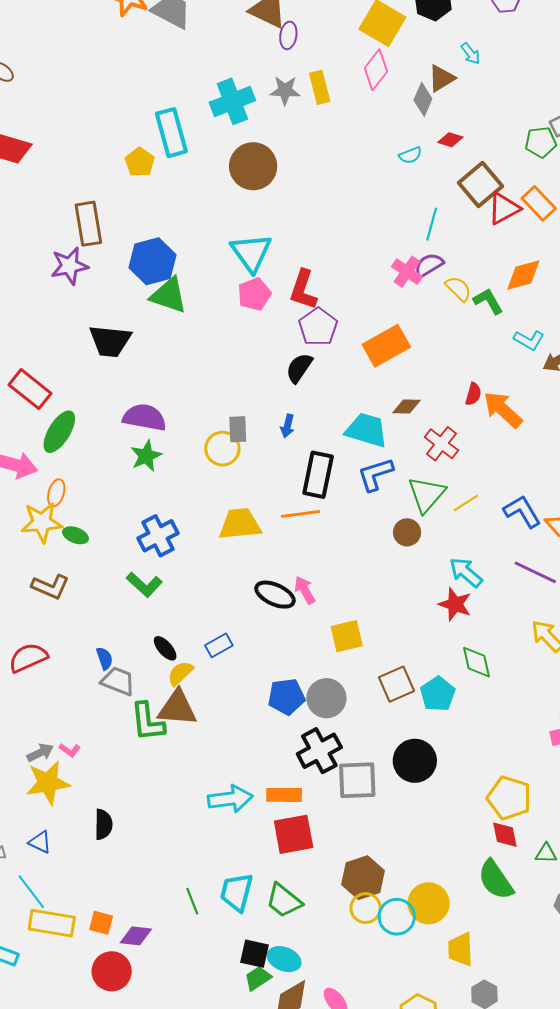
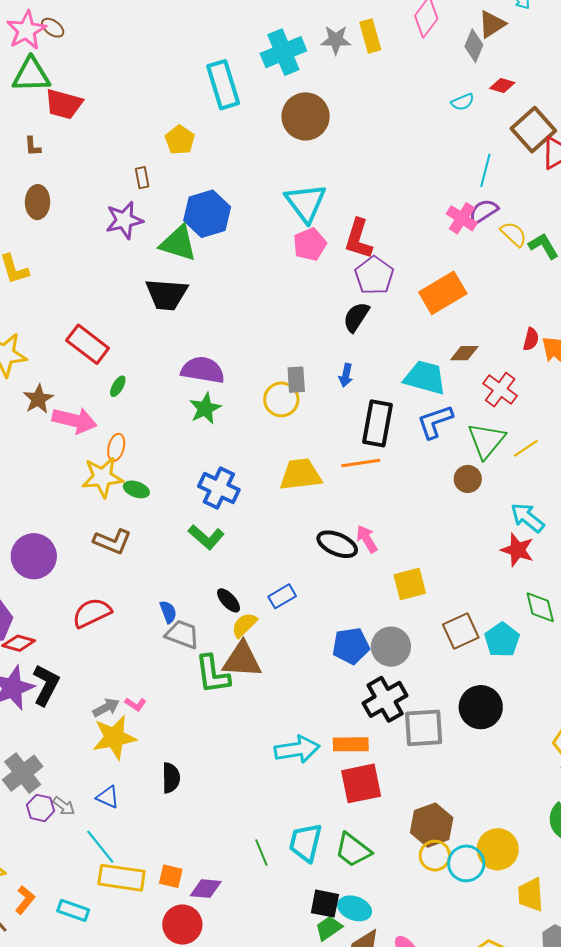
yellow pentagon: (140, 162) -> (180, 140), moved
brown rectangle: (88, 224) -> (142, 178), size x0.5
green triangle: (169, 295) -> (178, 243), moved
green ellipse: (59, 432) -> (118, 386), size x0.5
blue cross: (158, 536) -> (219, 488), turned -36

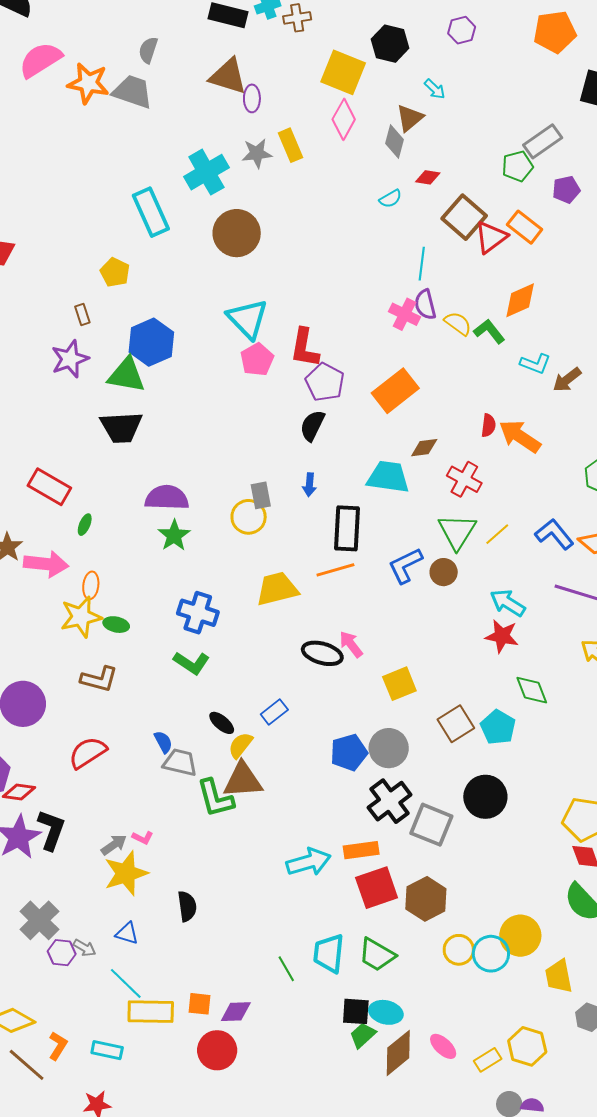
purple semicircle: (484, 211) -> (425, 305), turned -64
blue L-shape: (435, 422) -> (405, 565), moved
gray square: (424, 728) -> (431, 825), turned 33
brown hexagon: (432, 825) -> (426, 899), moved

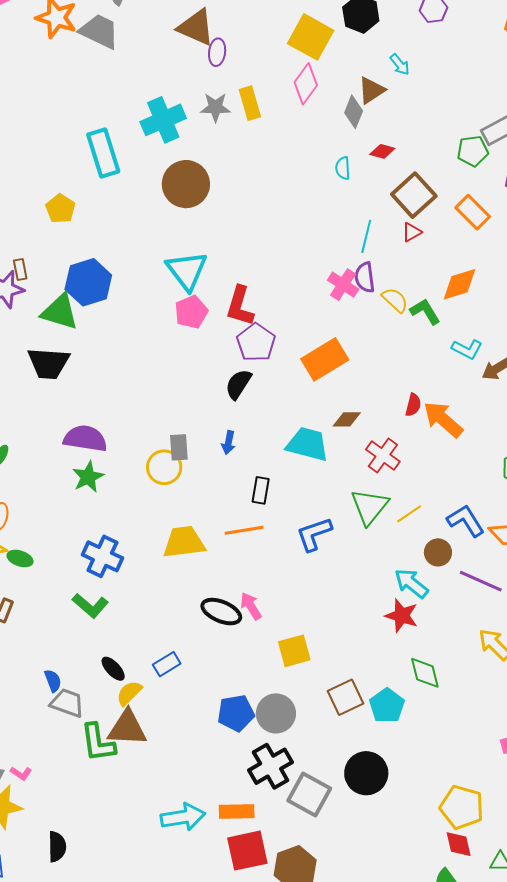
cyan semicircle: (390, 199) -> (343, 168), turned 110
red triangle: (491, 237) -> (412, 232), moved, size x0.6
brown rectangle: (82, 315) -> (20, 269), moved
black rectangle: (347, 528) -> (261, 490), size x0.6
brown circle: (444, 572) -> (438, 552), moved

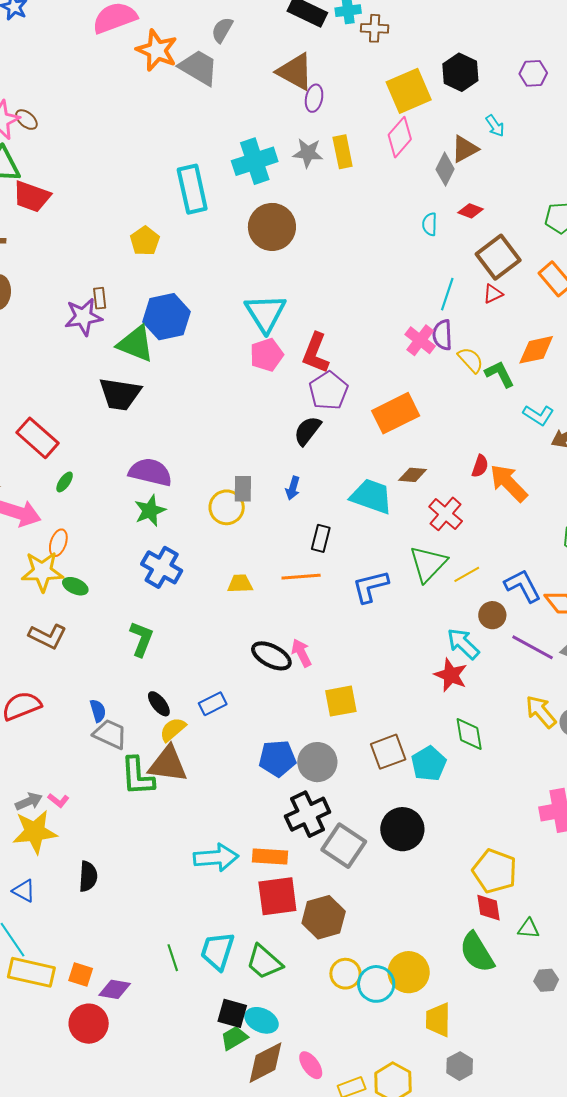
yellow square: (311, 37) -> (409, 91), turned 33
yellow trapezoid: (184, 542) -> (240, 584), size x0.6
blue cross: (102, 556) -> (162, 567), moved
green L-shape: (90, 606) -> (141, 639), turned -114

